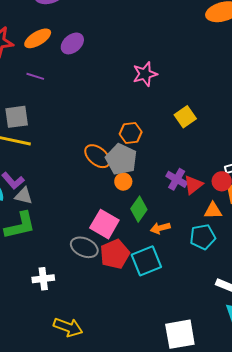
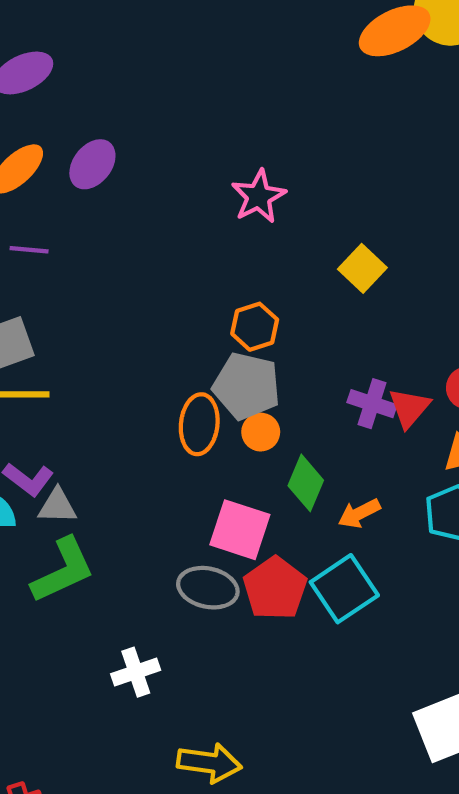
orange ellipse: (97, 156) -> (199, 424), moved, turned 68

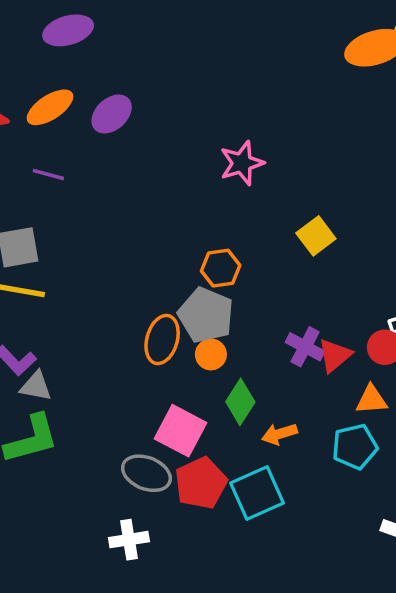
white cross: (136, 672) -> (129, 540), moved

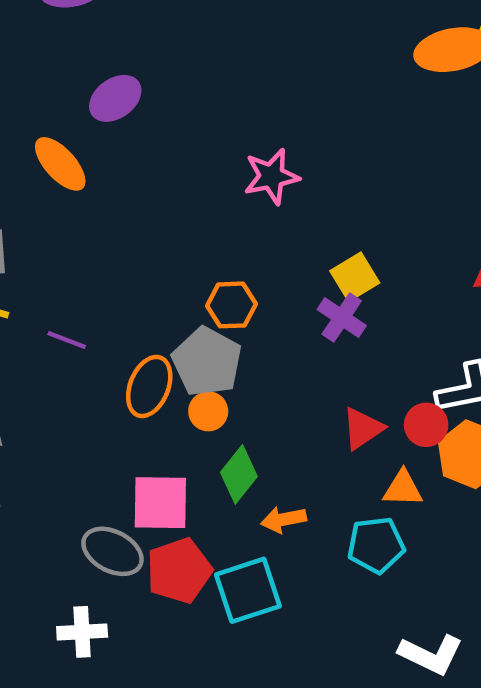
orange ellipse: (50, 107) -> (60, 164), moved, turned 75
purple line: (48, 175) -> (67, 340), moved
purple cross: (305, 347) -> (342, 317), moved
pink square: (180, 431) -> (160, 503), turned -33

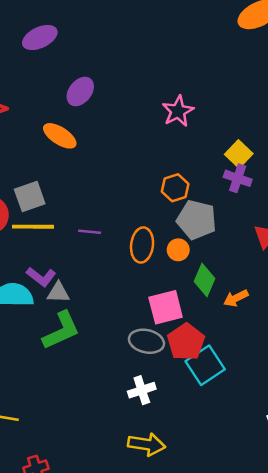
gray pentagon: (207, 362) -> (196, 220), moved
cyan square: (248, 590) -> (205, 365), moved

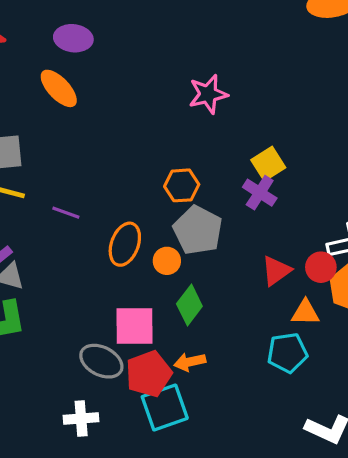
purple ellipse: (80, 92) -> (73, 38), moved, turned 44
orange arrow: (236, 298) -> (190, 362), moved

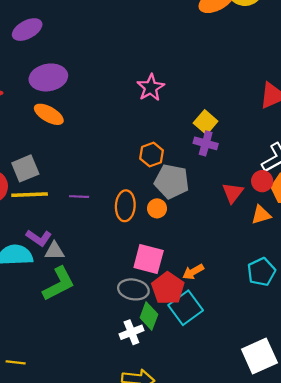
purple ellipse: (73, 38) -> (48, 77), size x1.4
green diamond: (189, 305) -> (149, 316), moved
pink square: (134, 326) -> (149, 259), turned 32
cyan pentagon: (287, 353) -> (261, 272), moved

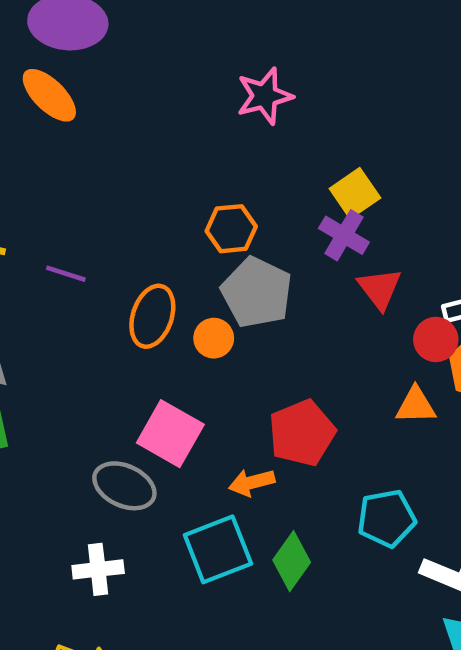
red triangle: (233, 193) -> (380, 289), moved, turned -30
red pentagon: (168, 288) -> (302, 433), moved
green diamond: (149, 316) -> (292, 561), moved

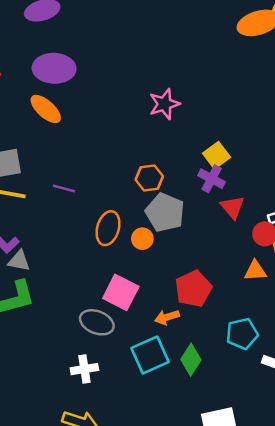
purple line: (66, 274) -> (64, 188), moved

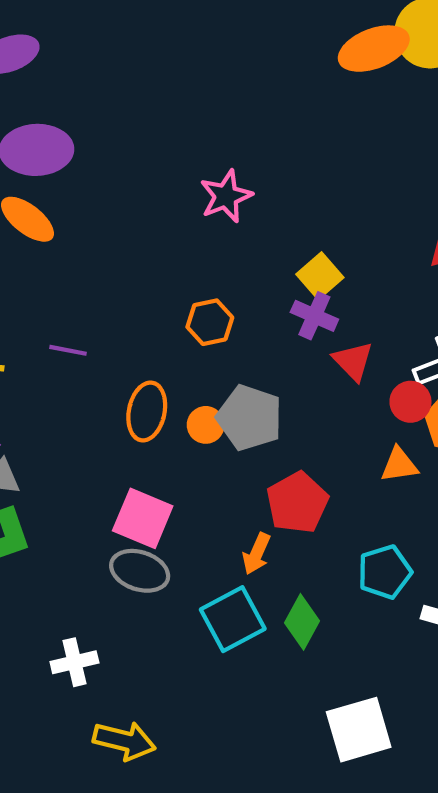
gray pentagon: (165, 212) -> (249, 418), moved
pink square: (121, 292) -> (143, 518), moved
orange arrow: (167, 317) -> (257, 554), turned -45
white cross: (84, 369) -> (74, 662), moved

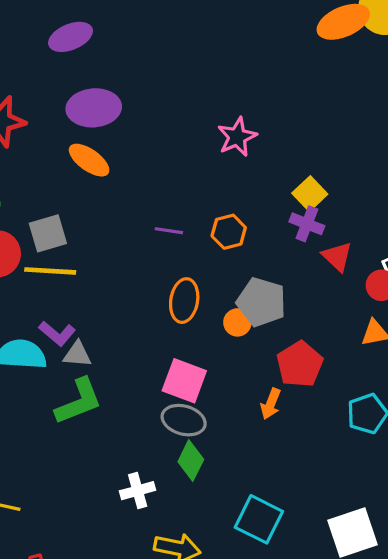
purple line: (68, 350) -> (169, 231), moved
orange circle: (206, 425) -> (237, 322), moved
cyan square: (233, 619) -> (259, 519), moved, turned -33
green diamond: (302, 622) -> (191, 461), moved

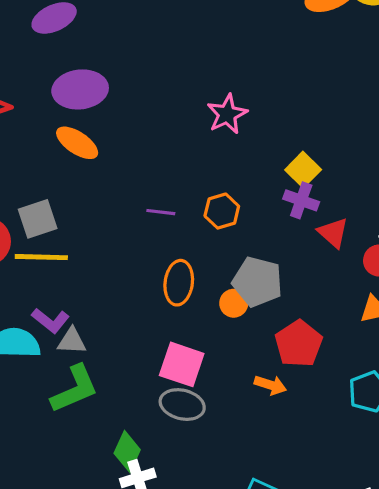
orange arrow: (271, 404) -> (270, 385), turned -92
green diamond: (191, 461) -> (127, 452), moved

